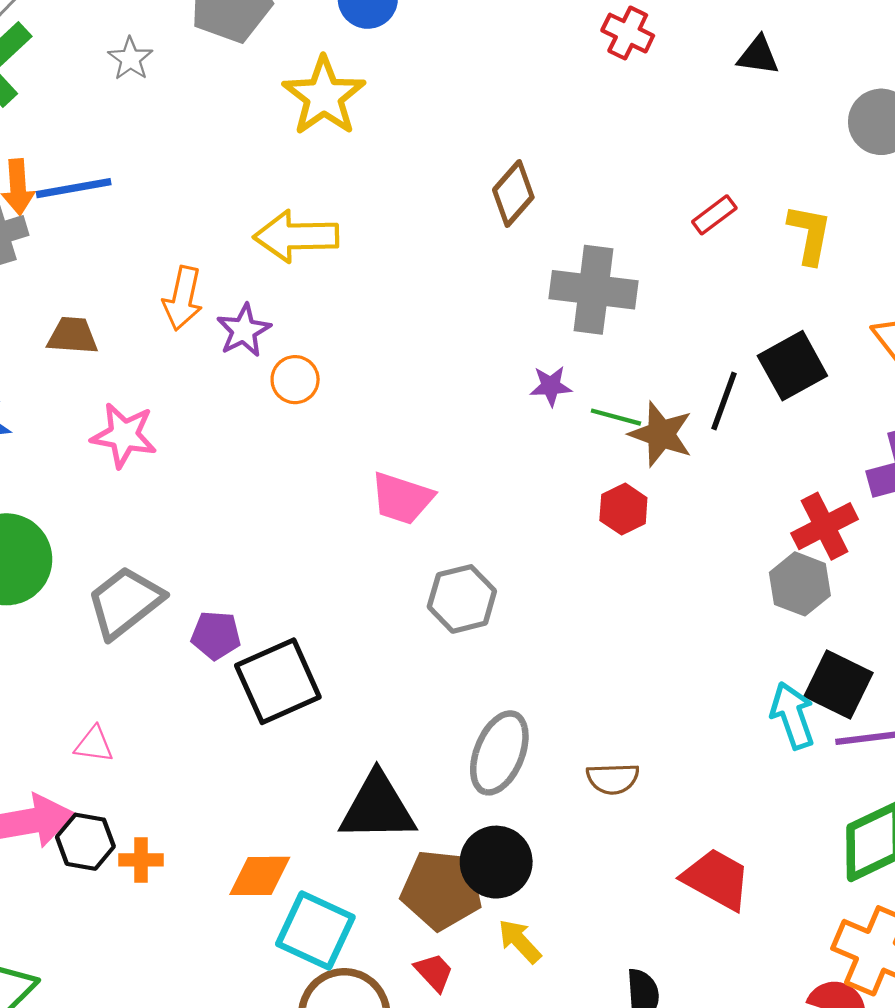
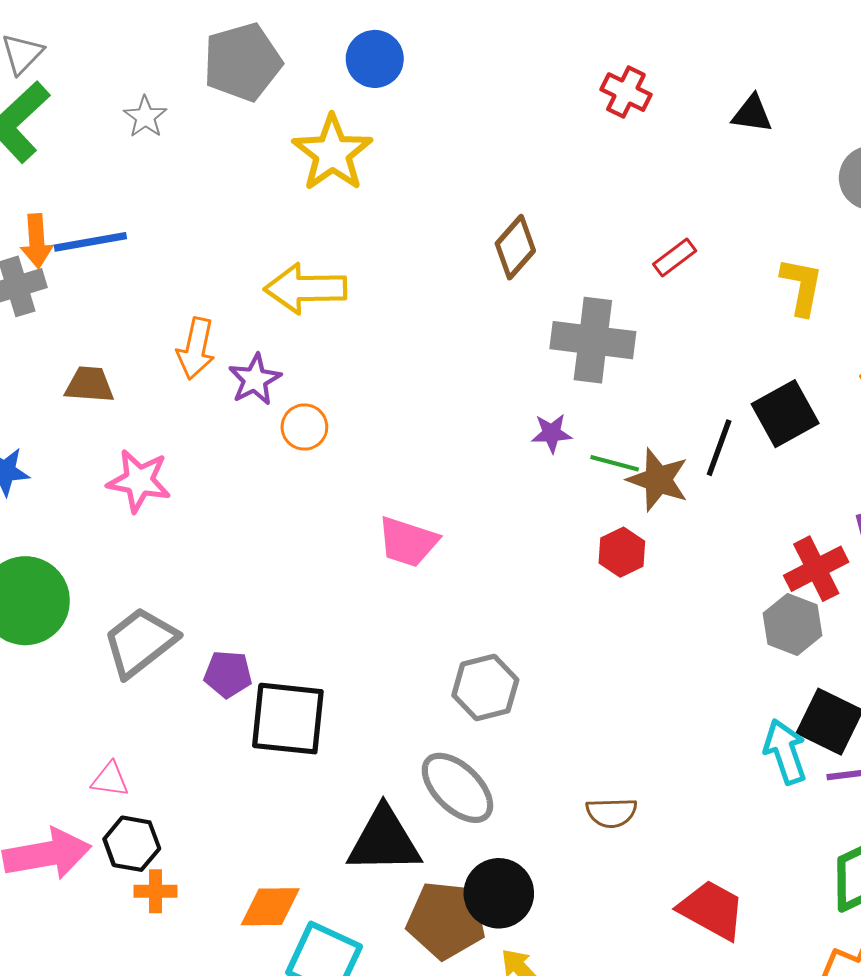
red rectangle: (714, 215) -> (675, 257), moved
gray hexagon: (462, 599) -> (485, 688), moved
black square: (278, 681) -> (288, 719), turned 30
gray ellipse: (499, 753) -> (457, 788), moved, turned -68
black hexagon: (85, 842) -> (132, 844), moved

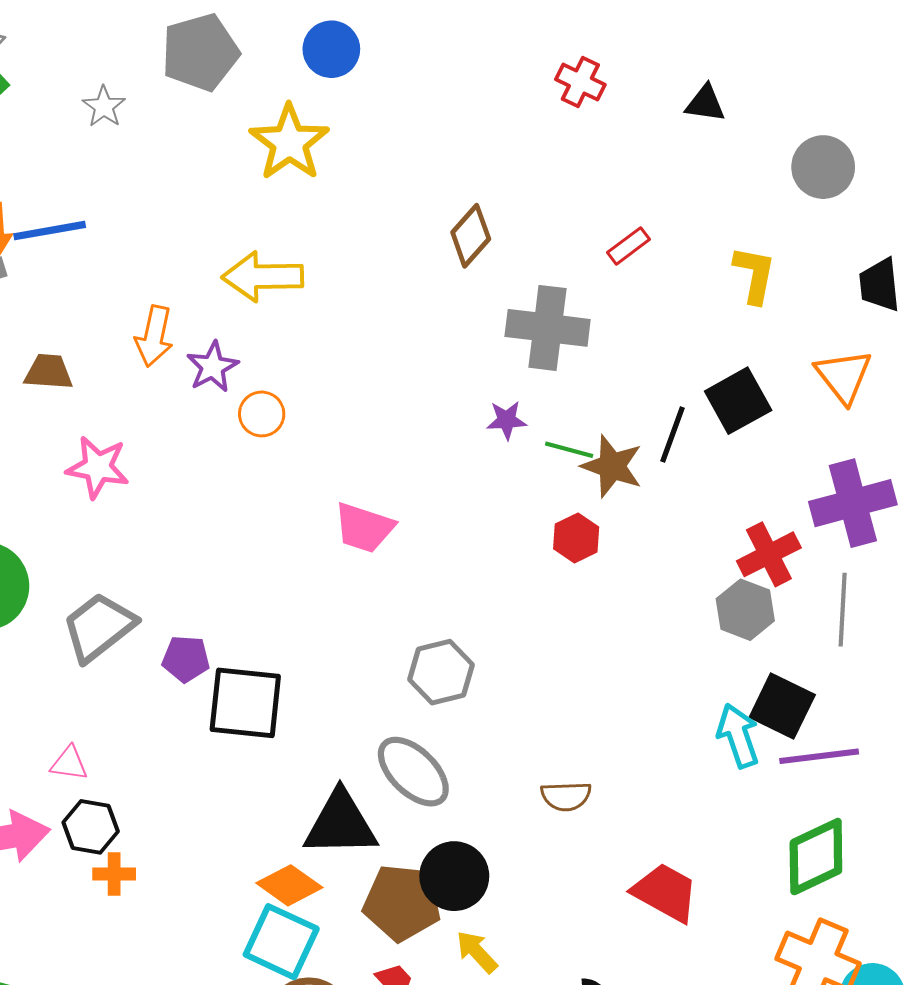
orange diamond: (270, 907) -> (289, 885), moved, turned 36

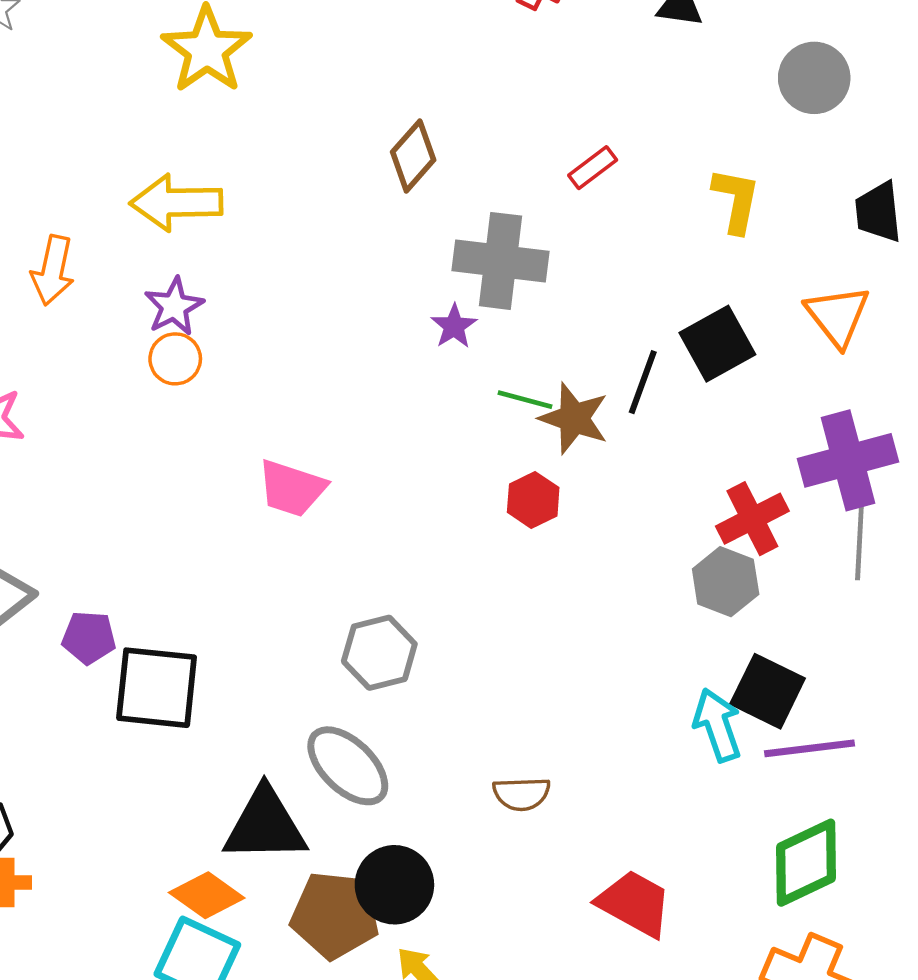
purple star: (212, 367) -> (174, 306), moved
purple star: (507, 420) -> (454, 326), moved, turned -30
gray line: (843, 610) -> (860, 538), moved

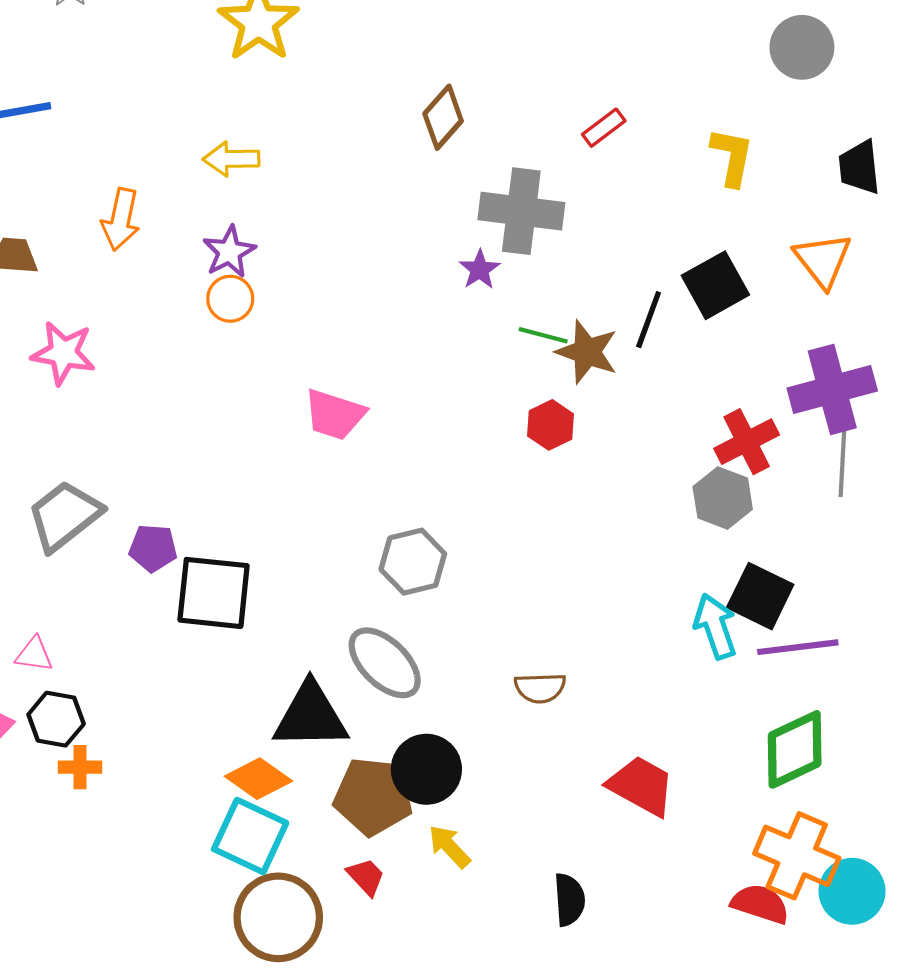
yellow arrow: (176, 203) -> (231, 159), size x0.7

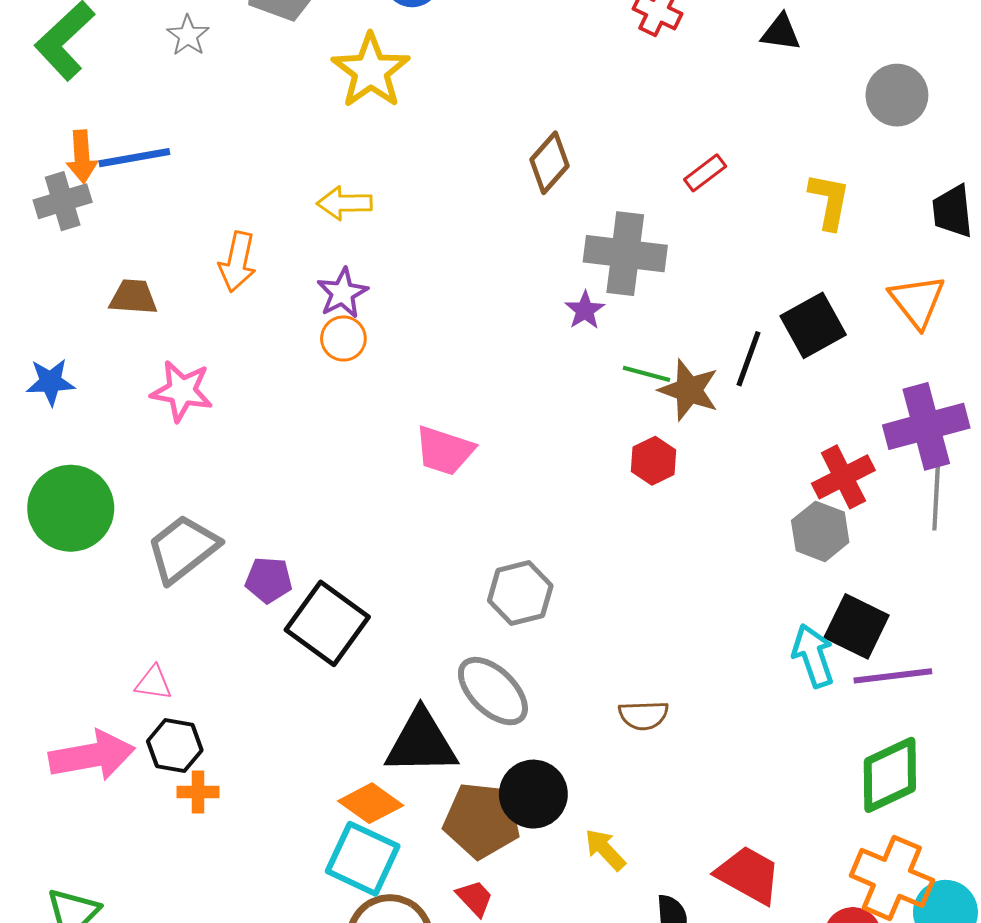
black square: (214, 593) -> (327, 623), turned 30
red trapezoid: (641, 786) -> (748, 875), moved
yellow arrow: (449, 846) -> (605, 850), moved

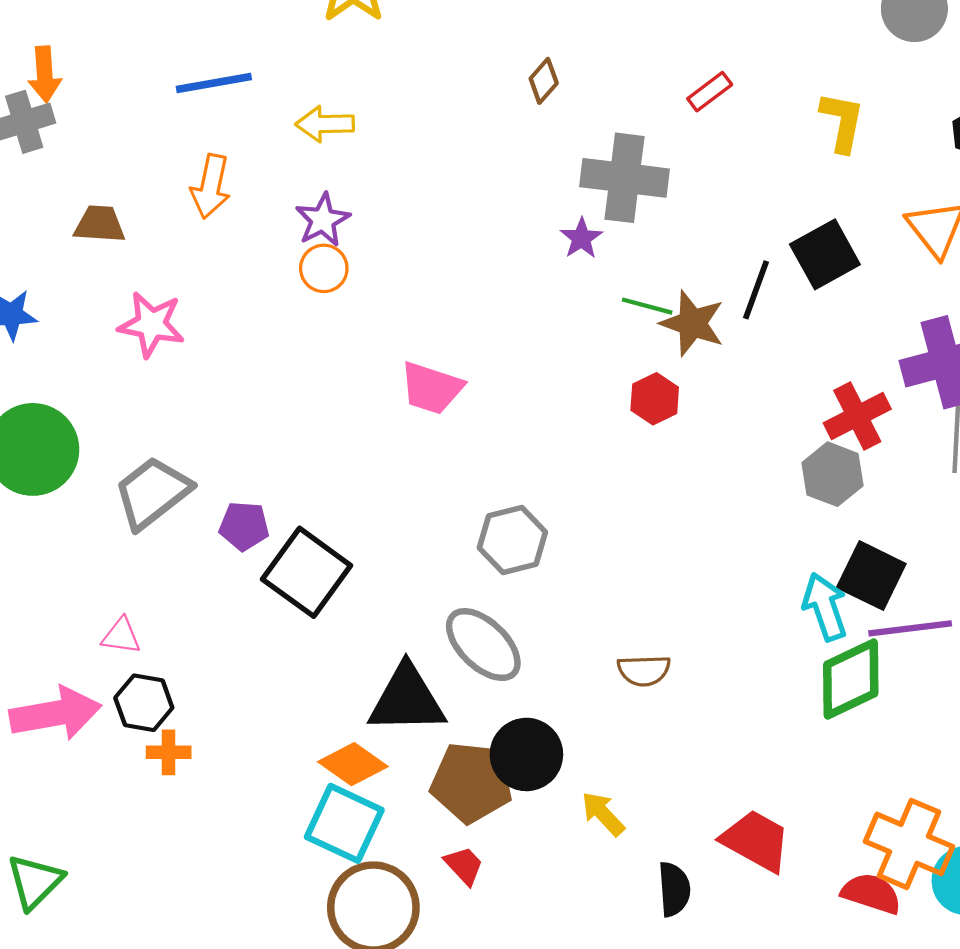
blue line: (134, 158) -> (214, 83), moved
brown diamond: (549, 163) -> (544, 81), size x0.7
green diamond: (890, 775) -> (851, 679), moved

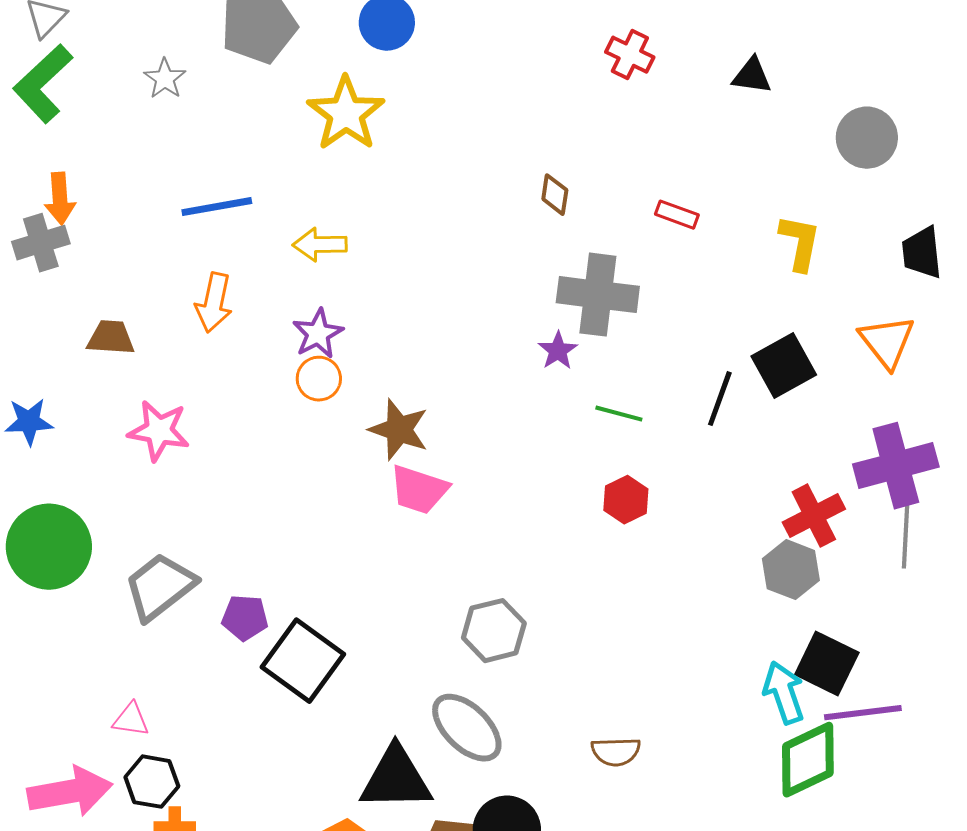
brown diamond: (544, 81) -> (555, 195), moved, turned -33
red rectangle: (710, 92) -> (677, 215), turned 57
brown star: (692, 323) -> (399, 430), moved

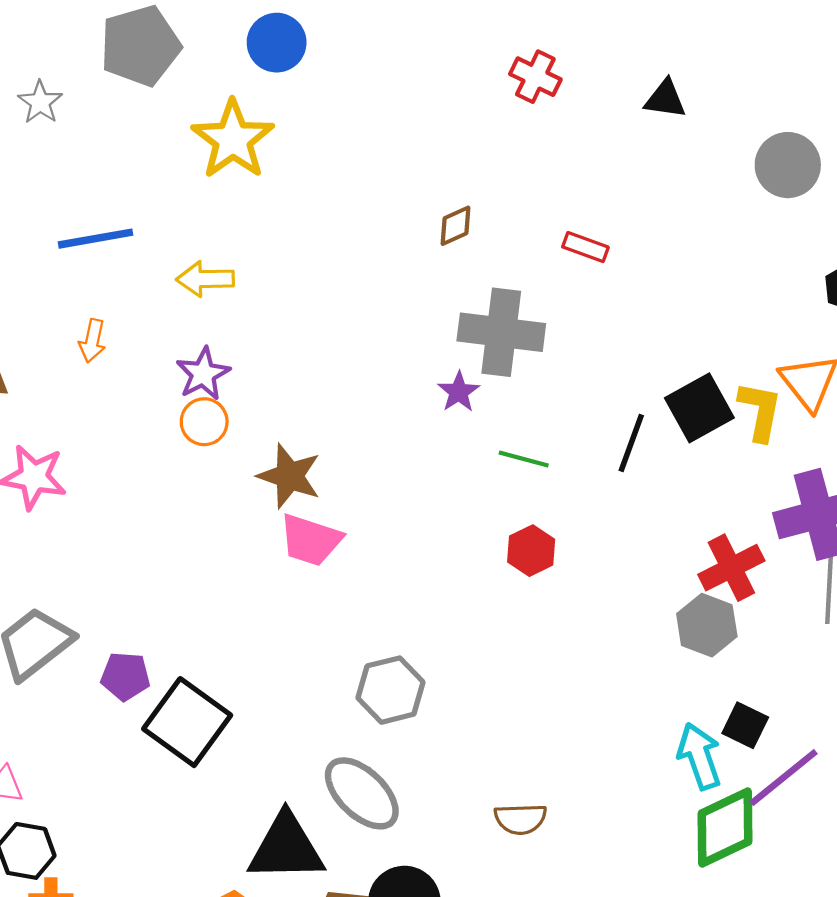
brown diamond: (555, 195) -> (455, 226), turned 57
yellow L-shape: (800, 243) -> (760, 411), moved
orange arrow: (214, 303) -> (92, 341), size x0.7
black square: (827, 664) -> (745, 725), size x0.7
purple line: (863, 713) -> (784, 777), turned -32

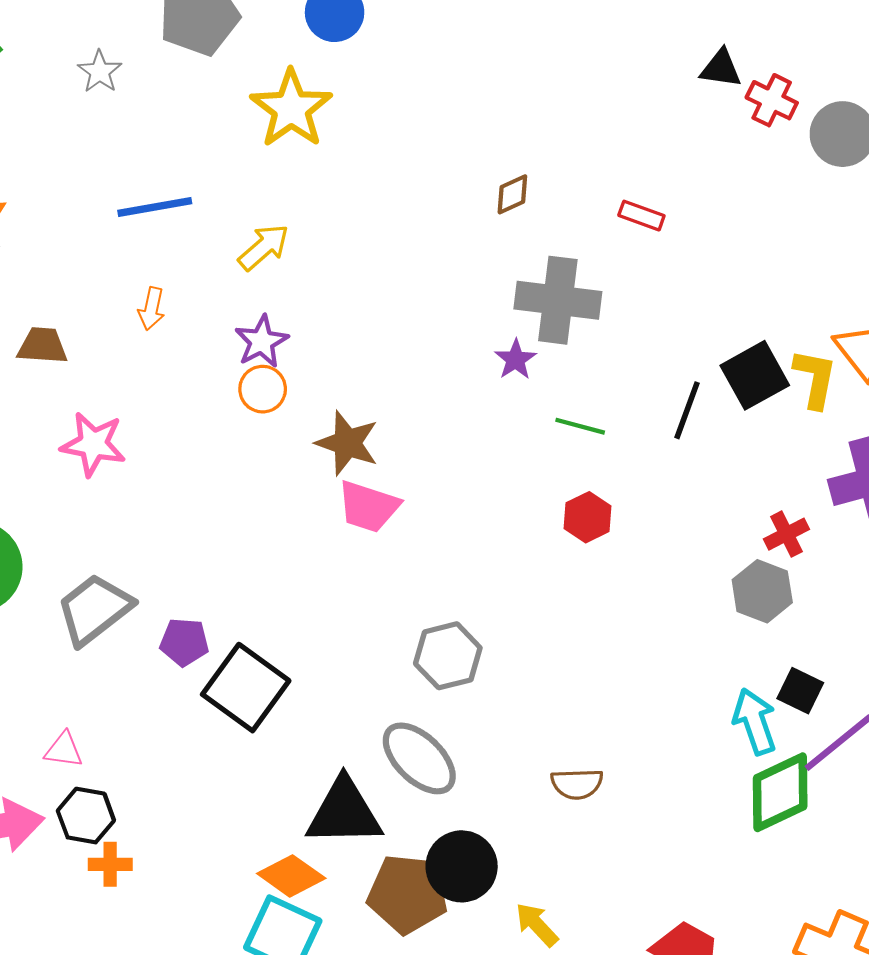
red cross: (535, 77) -> (772, 100), moved
yellow arrow: (205, 279) -> (264, 247), turned 140
red cross: (731, 568) -> (786, 534), size x0.7

